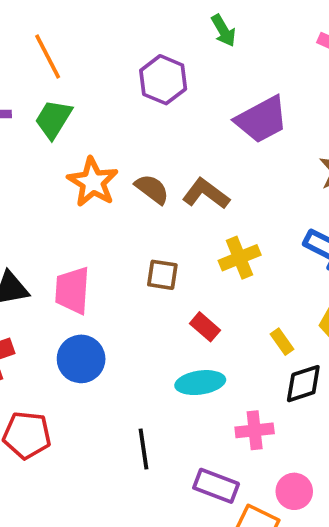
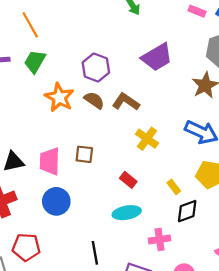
purple hexagon: (163, 80) -> (96, 68), moved
yellow cross: (240, 258) -> (147, 139), turned -30
brown square: (162, 275) -> (84, 154), moved

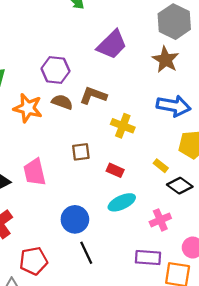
brown square: (84, 154) -> (81, 152), moved
blue circle: (56, 201) -> (75, 219), moved
black diamond: (187, 211) -> (180, 186), turned 70
black line: (95, 253) -> (86, 253), moved

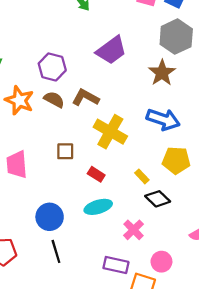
yellow cross: (123, 126) -> (110, 132), size x1.4
pink cross: (160, 220) -> (133, 230), turned -30

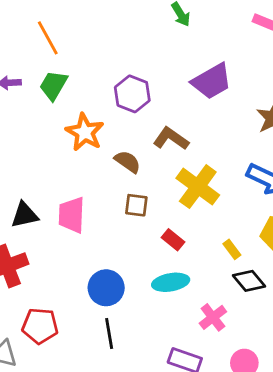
brown semicircle: (54, 99) -> (128, 162), moved

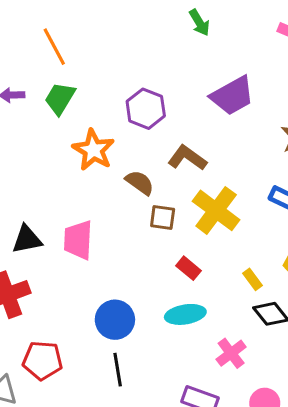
brown square: (136, 205) -> (163, 217), moved

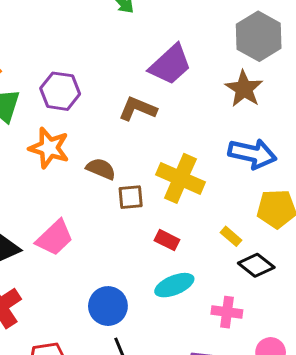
purple hexagon: (146, 109) -> (60, 91), moved
brown L-shape: (187, 158) -> (138, 109), moved
pink trapezoid: (78, 240) -> (55, 238), turned -123
pink cross: (231, 353) -> (227, 312), turned -32

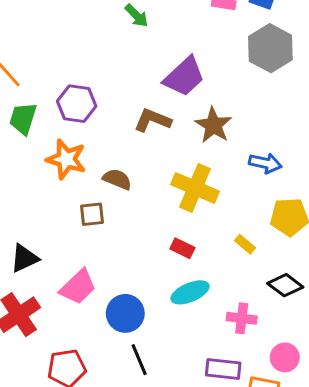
brown star: (244, 89) -> (213, 125), moved
blue arrow: (252, 154) -> (265, 163), size x0.7
brown square: (131, 197) -> (92, 214), moved
pink trapezoid: (55, 238) -> (78, 287), moved
black diamond: (256, 265) -> (285, 285), moved

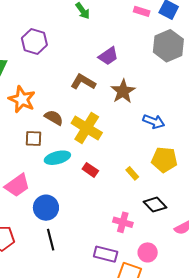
purple trapezoid: (184, 77) -> (108, 56), size x0.7
purple hexagon: (77, 104) -> (34, 41), moved
yellow cross: (195, 188) -> (87, 128), moved
cyan ellipse: (190, 292) -> (57, 158), moved

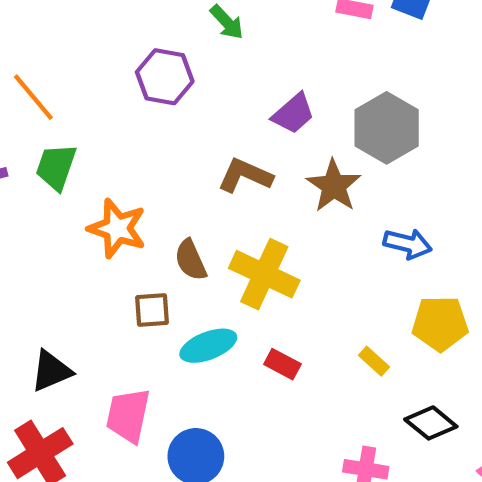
purple hexagon: (34, 41) -> (165, 77), moved
gray hexagon: (168, 46) -> (387, 128), moved
brown semicircle: (54, 118) -> (191, 260), turned -138
pink trapezoid: (17, 185) -> (128, 415), turned 144

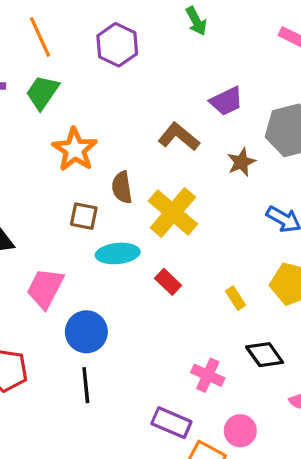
purple hexagon: (165, 77) -> (117, 45), moved
brown star: (334, 186) -> (241, 162), size x0.7

